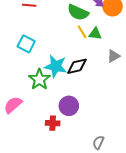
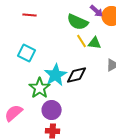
cyan star: (56, 66) -> (56, 75), turned 30
purple circle: (69, 106) -> (52, 110), moved

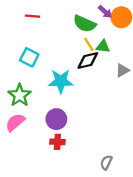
cyan star: (56, 75) -> (61, 81), turned 30
black diamond: (77, 75) -> (88, 61), moved
green star: (40, 88) -> (20, 95), moved

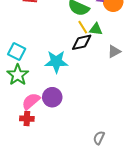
cyan square: (29, 57) -> (17, 52), moved
pink semicircle: (15, 122) -> (31, 101), moved
red cross: (57, 142) -> (27, 119), moved

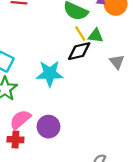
gray triangle: (114, 52) -> (117, 62), turned -40
purple circle: (52, 97) -> (48, 127), moved

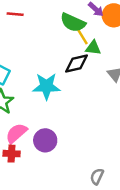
yellow line: (80, 33) -> (82, 37), moved

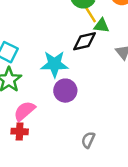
purple circle: (45, 140) -> (65, 91), moved
gray semicircle: (97, 176) -> (88, 140), moved

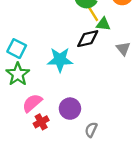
purple circle: (65, 91) -> (70, 109), moved
red cross: (20, 131) -> (41, 122), moved, turned -32

